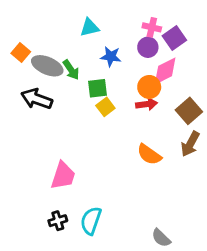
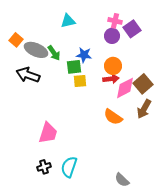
blue star: (111, 57) -> (84, 55), moved
pink diamond: (165, 71) -> (125, 88), moved
yellow square: (105, 107) -> (80, 81), turned 32

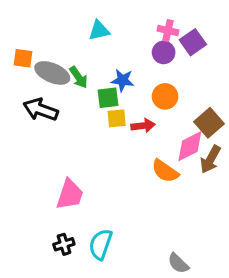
orange square: (16, 40) -> (23, 58), turned -32
red arrow: (111, 79) -> (143, 126), moved
pink diamond: (125, 88) -> (190, 146), moved

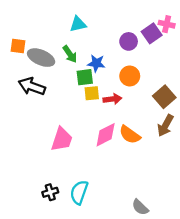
pink cross: (168, 30) -> (167, 24), moved
green arrow: (79, 77) -> (70, 54), moved
pink diamond: (190, 146) -> (106, 135), moved
pink trapezoid: (70, 195) -> (62, 139), moved

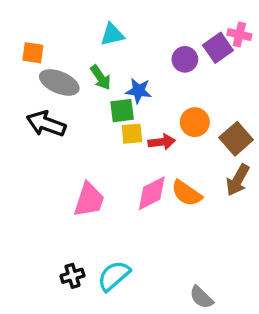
orange square: (18, 46) -> (33, 53), moved
orange circle: (130, 76) -> (195, 122), moved
cyan semicircle: (79, 192) -> (114, 276), turned 30

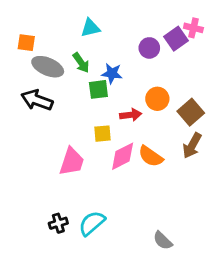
yellow square: (132, 134) -> (102, 134), moved

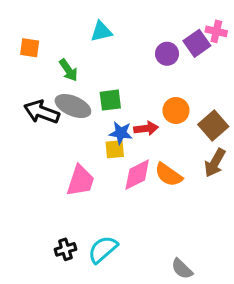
green arrow: (81, 63) -> (68, 70), moved
gray ellipse: (48, 67) -> (73, 106), moved
blue star: (112, 73) -> (121, 133), moved

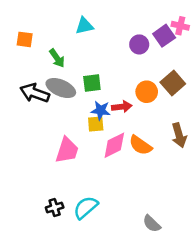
brown square: (213, 125) -> (173, 83), moved
brown arrow: (215, 163) -> (179, 135), turned -45

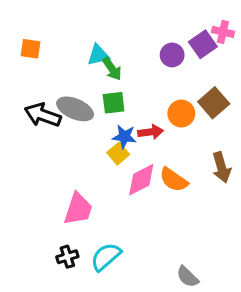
cyan triangle: (84, 26) -> (98, 55), moved
green arrow: (57, 58) -> (112, 69), moved
yellow square: (96, 124) -> (118, 154), turned -35
pink trapezoid: (67, 150) -> (78, 209), moved

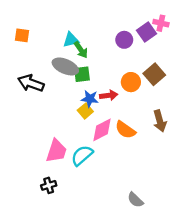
gray ellipse: (75, 109) -> (65, 66), moved
cyan semicircle: (106, 257) -> (82, 155), moved

